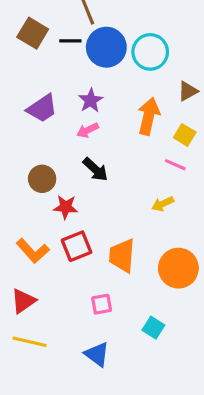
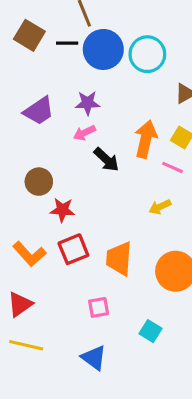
purple star: (91, 100) -> (88, 103), turned 30
orange arrow: (149, 116) -> (146, 139), moved
black arrow: (95, 169) -> (106, 160), moved

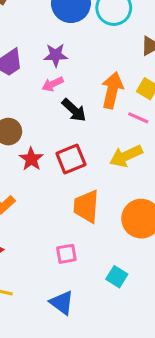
yellow arrow: (160, 207) -> (126, 156), size x1.5
red star: (62, 210) -> (31, 159), turned 30
red square: (73, 249) -> (71, 159), moved

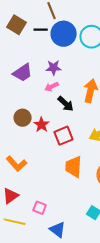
red star: (31, 159) -> (42, 125), moved
pink square: (66, 254) -> (40, 208), moved, turned 32

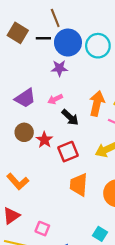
purple star: (54, 68) -> (59, 68), moved
purple trapezoid: (23, 73) -> (25, 98), moved

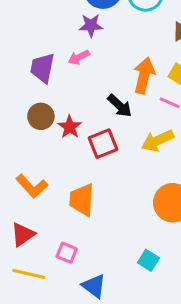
purple trapezoid: (25, 98) -> (42, 68), turned 135
pink arrow: (55, 99) -> (79, 57), moved
black arrow: (70, 117) -> (120, 106), moved
orange trapezoid: (79, 185) -> (82, 200), moved

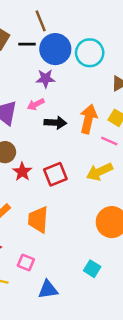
black arrow: (120, 106) -> (55, 123), moved, turned -40
red star: (70, 127) -> (22, 172), moved
blue triangle: (94, 286) -> (48, 290), turned -45

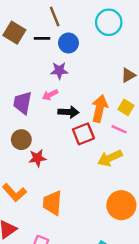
blue circle: (55, 49) -> (68, 43), size x0.7
cyan circle: (90, 53) -> (109, 22), moved
red star: (22, 172) -> (37, 158), turned 30
red square: (55, 174) -> (83, 134), moved

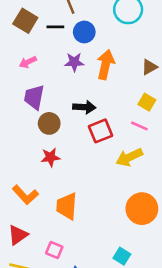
pink arrow: (50, 95) -> (28, 62), moved
orange arrow: (100, 109) -> (106, 65), moved
brown circle: (21, 140) -> (49, 123), moved

